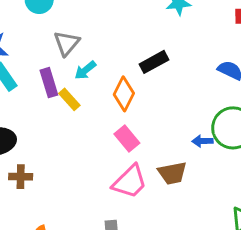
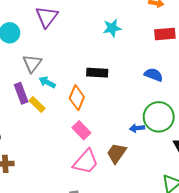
black rectangle: (154, 62) -> (97, 73), turned 36
cyan arrow: (85, 70) -> (47, 82), turned 70
brown trapezoid: (172, 173) -> (117, 153), turned 140

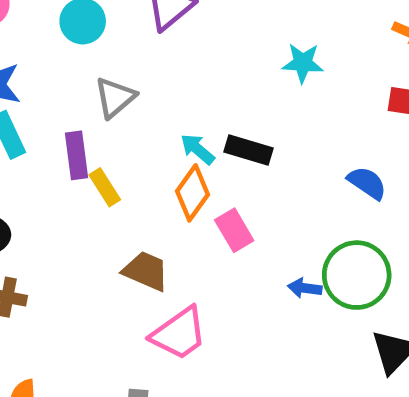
cyan arrow: (47, 82) -> (198, 149), moved
pink rectangle: (81, 130) -> (234, 230), moved
brown trapezoid: (117, 153) -> (146, 271), moved, turned 65

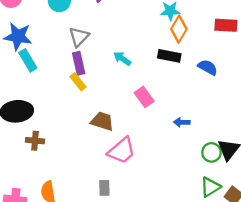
black rectangle: (249, 150) -> (169, 56), moved
purple rectangle: (77, 155) -> (79, 63), moved
orange diamond: (192, 193) -> (179, 29), moved
green circle: (357, 275) -> (211, 152), moved, size x0.6

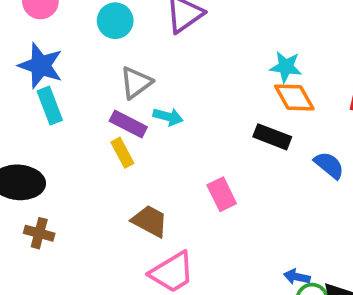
orange diamond: (179, 29) -> (294, 98), turned -70
cyan arrow: (122, 58) -> (168, 117), moved, turned 150
purple rectangle: (79, 63) -> (128, 124), turned -60
blue arrow: (182, 122) -> (297, 277), moved

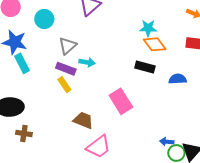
cyan circle: (115, 21) -> (44, 19), moved
blue semicircle: (329, 165) -> (178, 79), turned -36
pink rectangle: (222, 194) -> (121, 101), size x1.4

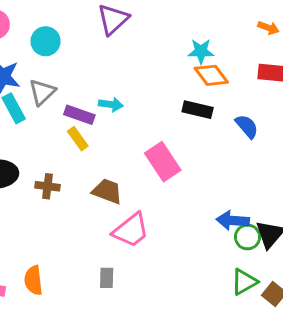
gray triangle: (68, 46) -> (42, 92), moved
blue semicircle: (178, 79) -> (247, 126), turned 54
brown cross: (24, 133) -> (47, 186), moved
blue arrow: (167, 142) -> (233, 220), size x1.5

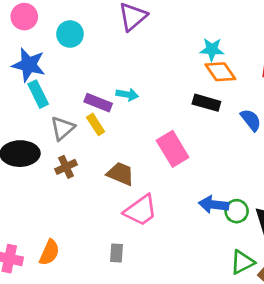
gray triangle: (42, 92) -> (62, 128), moved
brown cross: (47, 186) -> (66, 167), turned -35
blue arrow: (233, 220) -> (214, 204), moved
green circle: (248, 237) -> (237, 211), moved
orange semicircle: (33, 280) -> (49, 252), turned -152

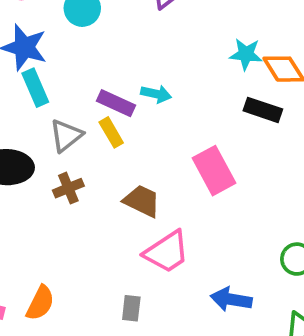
cyan star: (212, 49) -> (246, 54), moved
blue arrow: (214, 204) -> (231, 299), moved

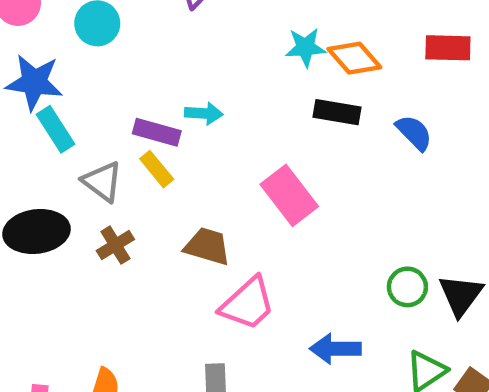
gray triangle: (66, 136) -> (102, 182), turned -36

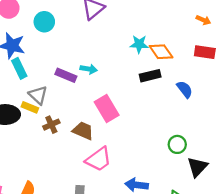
black rectangle: (337, 112) -> (150, 76), turned -30
yellow rectangle: (157, 169) -> (30, 107), moved, turned -35
pink rectangle: (289, 195) -> (107, 108), moved
brown cross: (115, 245) -> (51, 125), moved
green circle: (407, 287) -> (177, 144), moved

